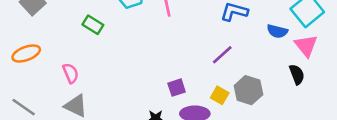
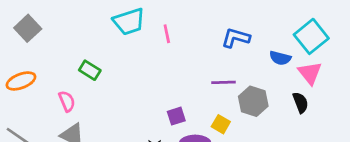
green rectangle: (93, 25) -> (90, 70), moved
purple line: (222, 55) -> (224, 82), turned 40
gray hexagon: (248, 90) -> (253, 101), moved

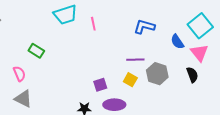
blue semicircle: (280, 58) -> (177, 42), turned 42
yellow square: (221, 124) -> (130, 80), moved

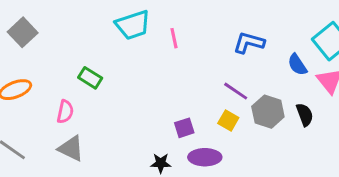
purple line: (135, 60) -> (236, 91), turned 36
pink semicircle: (19, 74) -> (65, 112), turned 35
black semicircle: (192, 75) -> (305, 115), moved

